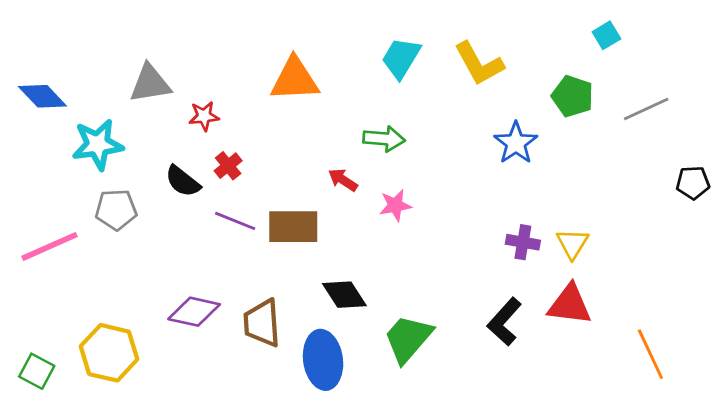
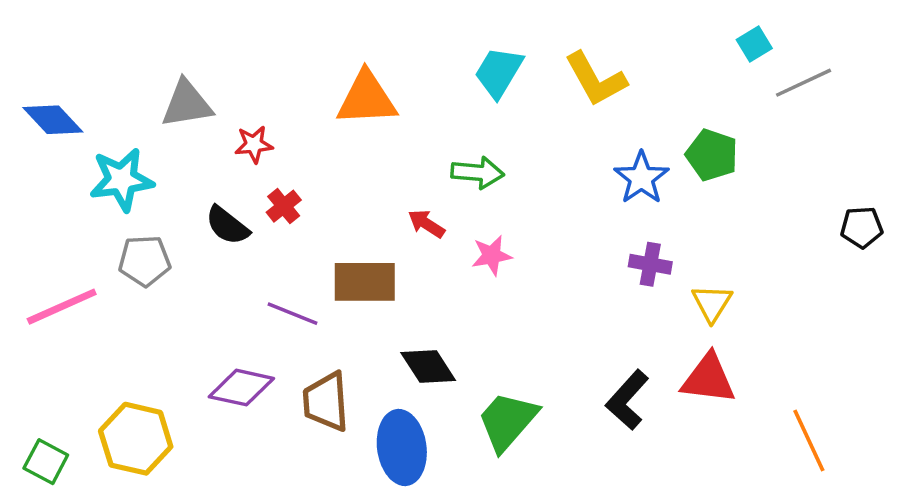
green pentagon: (572, 96) -> (712, 155), moved
gray line: (646, 109) -> (804, 83), moved
purple line: (235, 221) -> (293, 314), moved
purple cross: (523, 242) -> (650, 264), moved

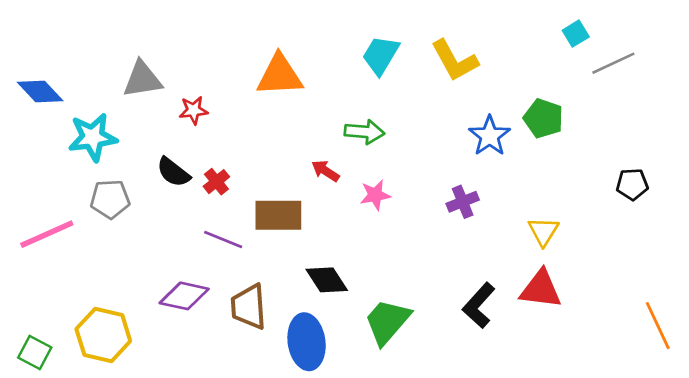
red cross: (284, 206) -> (216, 182), moved
black pentagon: (862, 227) -> (632, 184), moved
purple cross: (650, 264) -> (463, 202), moved, turned -32
orange line: (809, 440) -> (658, 326), moved

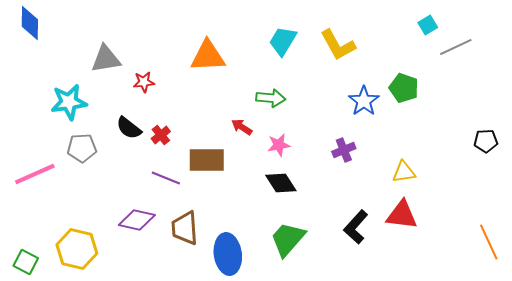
blue diamond: (40, 91) -> (30, 23), moved, turned 44
black pentagon: (632, 184) -> (486, 141), moved
yellow triangle: (543, 231) -> (404, 172), turned 50
black diamond: (327, 280) -> (281, 183), moved

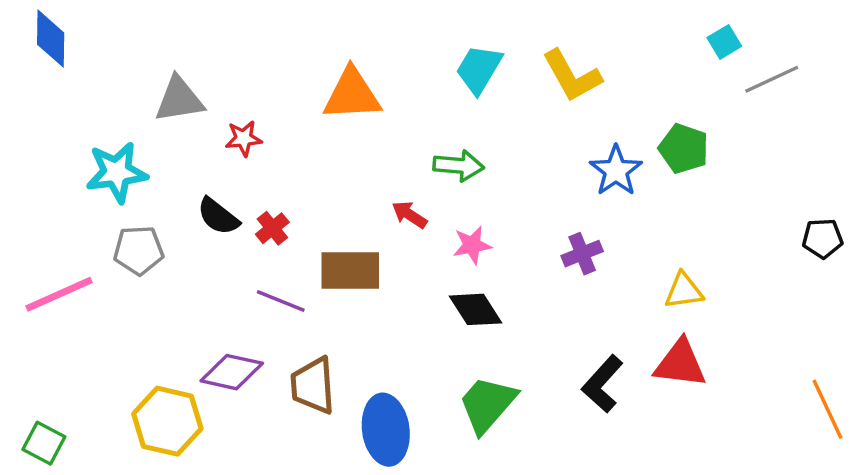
yellow hexagon: (77, 249) -> (167, 421), moved

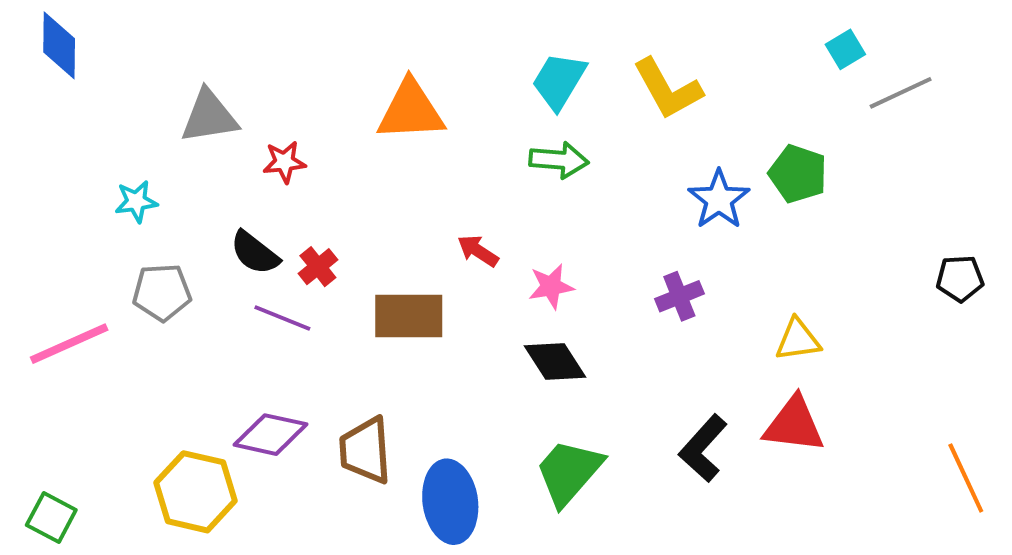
green arrow: (459, 166) -> (559, 160), moved
cyan star: (117, 172) -> (136, 201), size x0.6
purple line: (281, 301) -> (282, 318), moved

